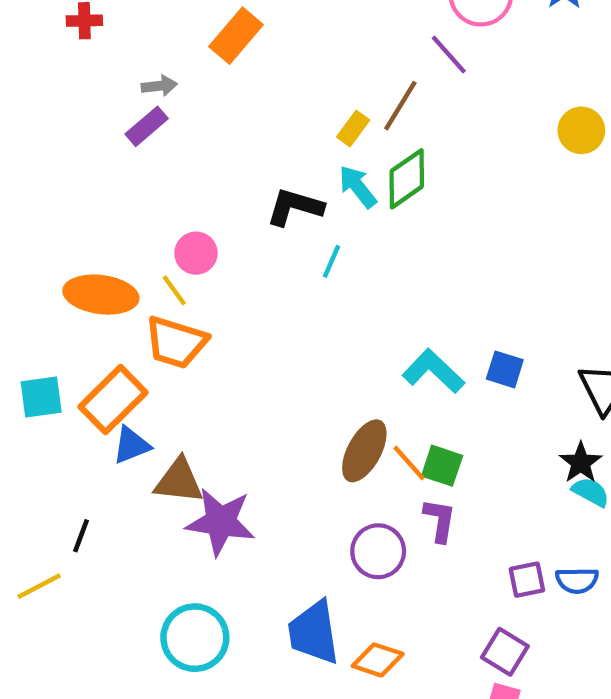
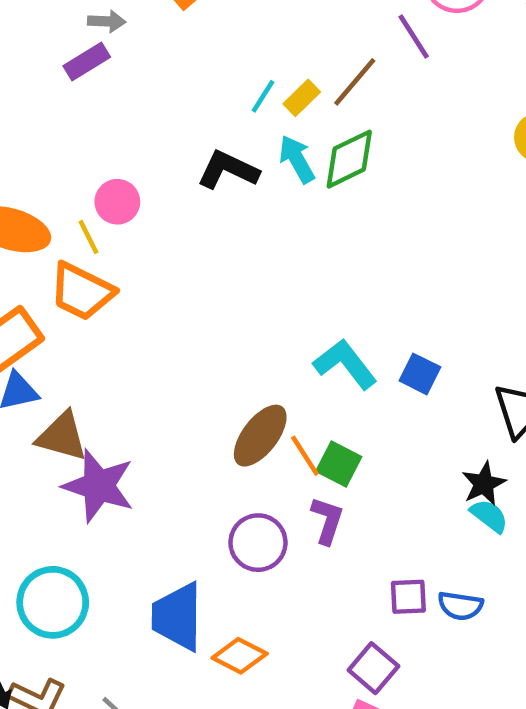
cyan line: (332, 261) -> (263, 96), moved

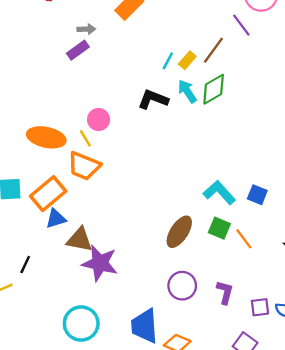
orange line: (305, 456) -> (244, 239), moved
green square: (339, 464) -> (219, 228), moved
purple L-shape: (327, 520) -> (225, 292), moved

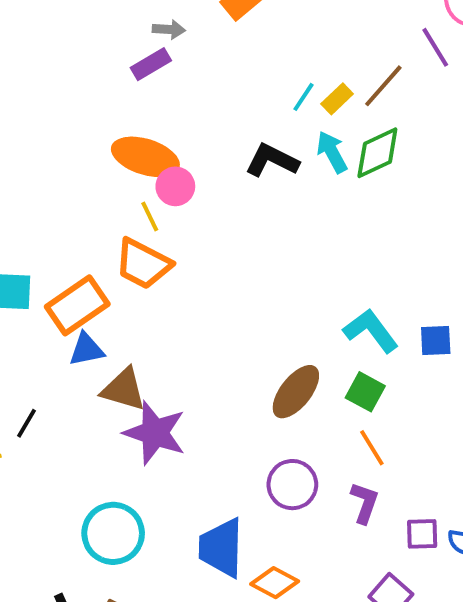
orange ellipse: (46, 137) -> (145, 157), moved
blue square: (257, 195) -> (436, 341), turned -30
orange line: (244, 239) -> (372, 448), moved

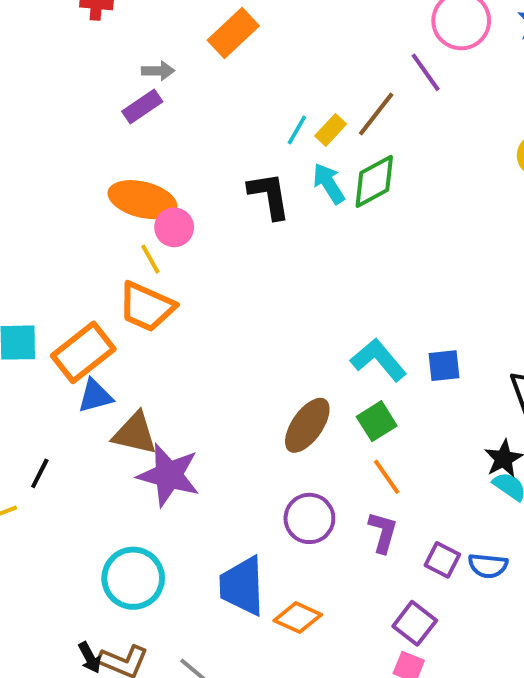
black L-shape: (272, 160) -> (269, 195), turned 58
green square: (365, 392) -> (377, 421), turned 33
purple square: (422, 534) -> (442, 560), turned 32

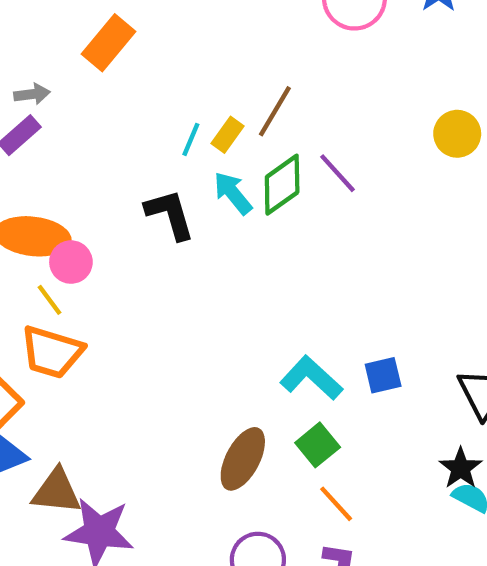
purple line: (426, 72) -> (338, 173), moved

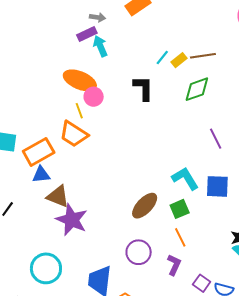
brown line: (275, 111) -> (203, 56), turned 35
purple line: (338, 173) -> (216, 139), moved
cyan arrow: (233, 193) -> (100, 46), moved
blue square: (383, 375) -> (217, 186), size x1.4

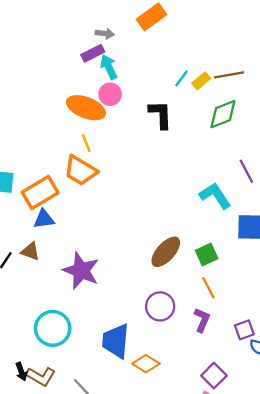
pink circle: (94, 97) -> (110, 94), moved
cyan L-shape: (185, 178) -> (215, 196), moved
brown triangle: (58, 196) -> (30, 251), moved, size x0.7
purple square: (202, 283) -> (244, 330), moved, turned 36

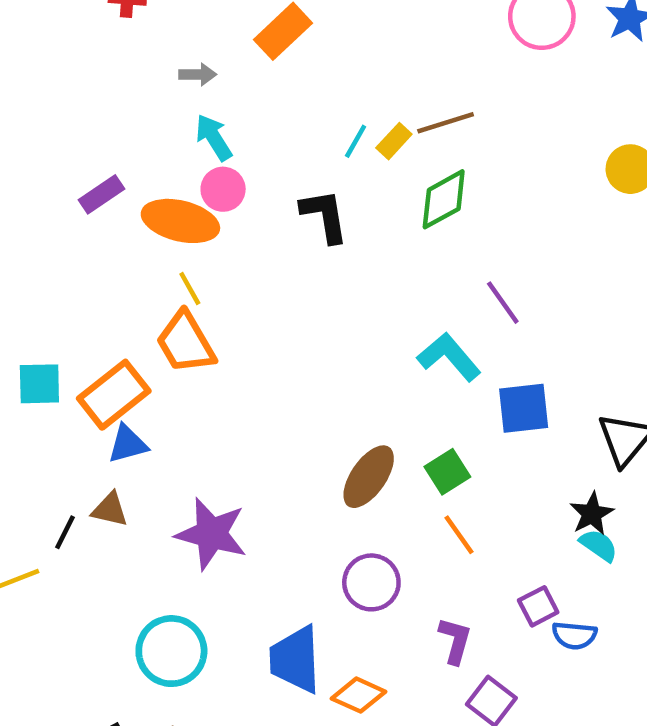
purple rectangle: (93, 53) -> (101, 194), moved
orange trapezoid: (81, 171) -> (186, 343), turned 36
purple L-shape: (202, 320) -> (455, 641), moved

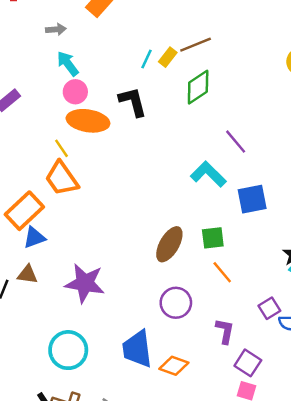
orange ellipse: (180, 221) -> (88, 121), moved
green square: (447, 472) -> (213, 238), turned 30

